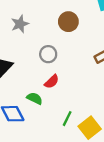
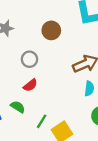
green semicircle: (35, 98) -> (18, 107), moved

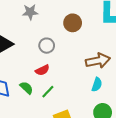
green line: (42, 121) -> (48, 92), moved

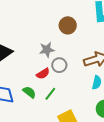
gray star: (30, 12) -> (47, 50), moved
gray circle: (47, 46) -> (59, 65), moved

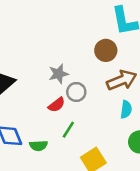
brown circle: (68, 25) -> (106, 50), moved
green semicircle: (29, 92) -> (39, 146), moved, turned 144

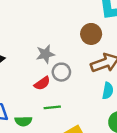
green line: (68, 130) -> (52, 107), turned 49

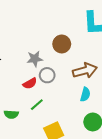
brown circle: (91, 34) -> (62, 44), moved
green line: (52, 107) -> (37, 105), turned -40

